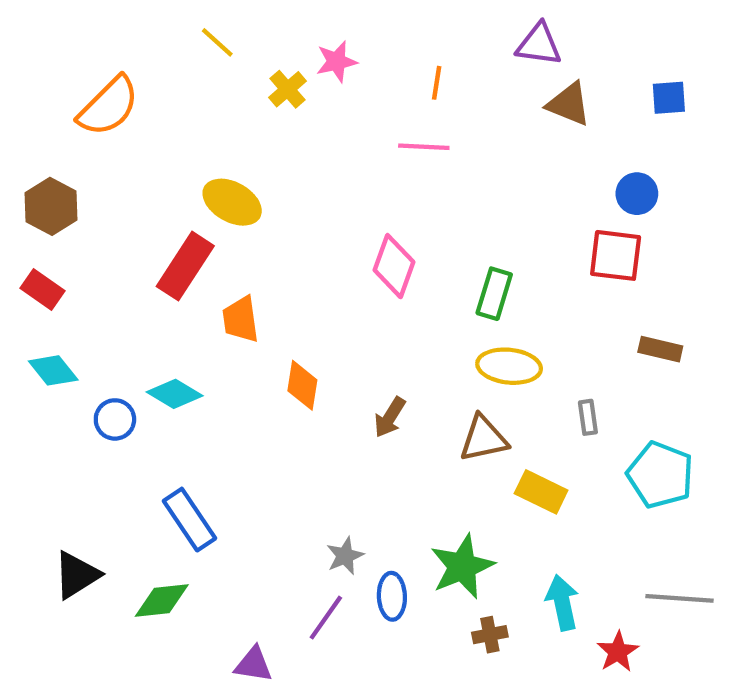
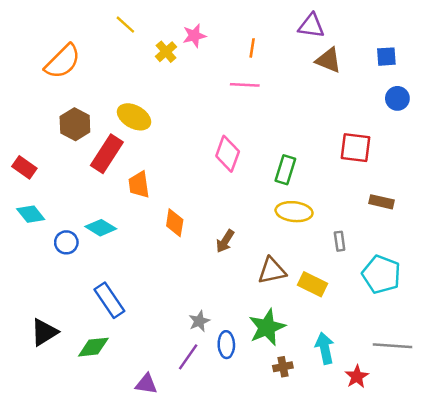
blue circle: (637, 194) -> (397, 98), moved
brown hexagon: (51, 206) -> (75, 124), moved
brown triangle: (484, 439) -> (272, 271), moved

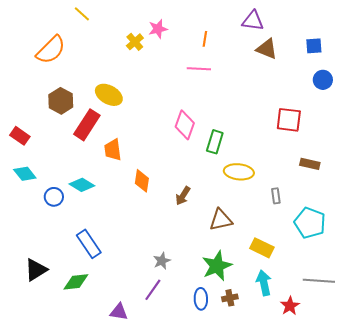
yellow line: (125, 25) -> (82, 14), moved
green rectangle: (285, 170) -> (215, 142), moved
yellow rectangle: (312, 284) -> (262, 248), moved
blue ellipse: (226, 345) -> (201, 299), moved

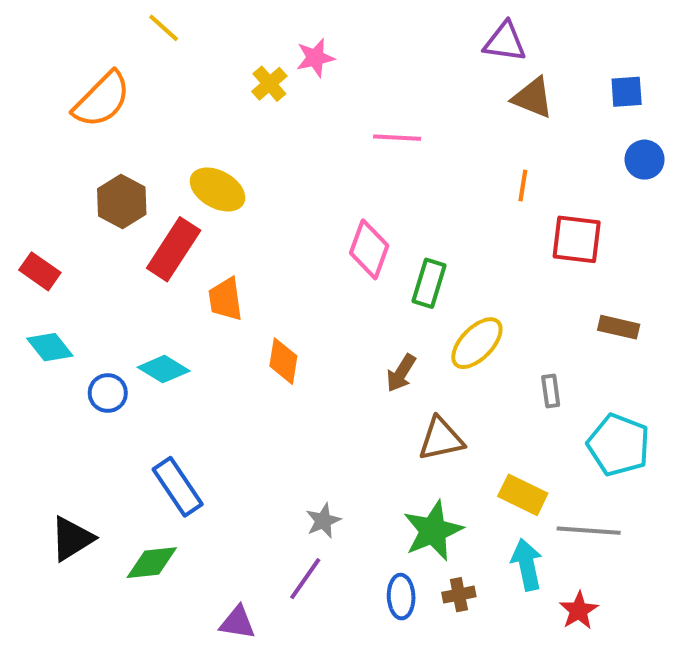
orange line: (205, 39) -> (523, 185), moved
yellow ellipse: (239, 172) -> (477, 343), turned -52
brown arrow: (183, 196) -> (401, 373), moved
gray line: (319, 281) -> (589, 531), moved

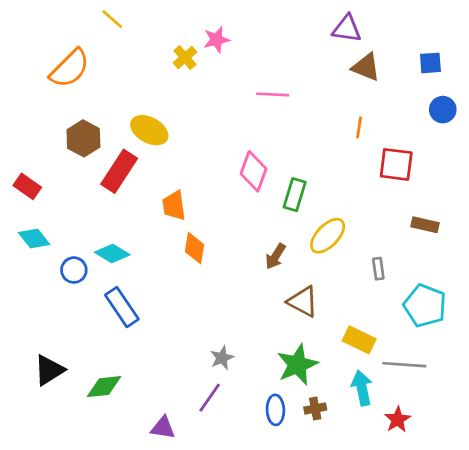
orange trapezoid: (225, 299) -> (174, 206), moved
brown triangle: (441, 439) -> (303, 302), turned 40
blue rectangle: (178, 487) -> (122, 307), moved

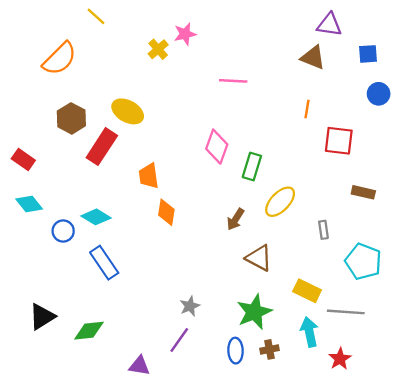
purple triangle: (347, 29) -> (329, 25), moved

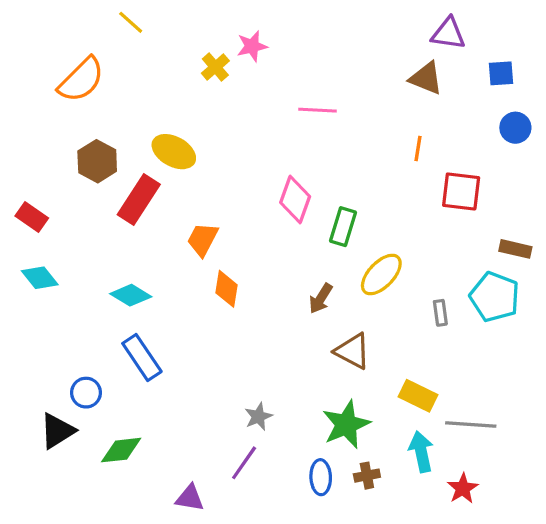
orange trapezoid: (149, 176) -> (203, 239), turned 36
brown rectangle: (363, 192) -> (515, 249), moved
blue circle: (63, 231) -> (86, 393), moved
cyan pentagon: (363, 261) -> (495, 297), moved

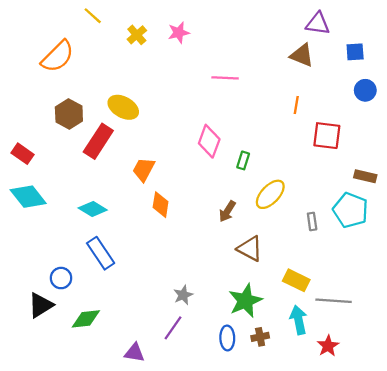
yellow cross: (215, 67) -> (137, 35), moved
green rectangle: (343, 227) -> (243, 160), size x0.7
cyan diamond: (40, 278) -> (28, 197), size x1.4

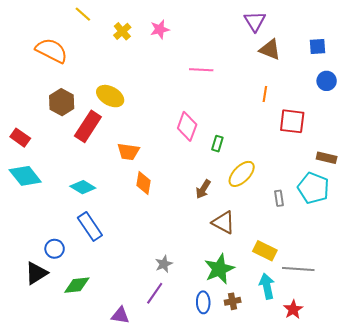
purple triangle: (318, 24) -> (255, 21), moved, turned 50
orange semicircle: (58, 56) -> (52, 51), turned -108
orange trapezoid: (144, 169) -> (128, 152), turned -110

